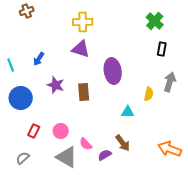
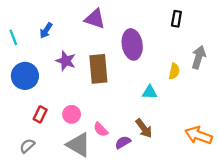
black rectangle: (162, 49) -> (176, 19), moved
brown rectangle: (84, 92) -> (98, 69), size x1.4

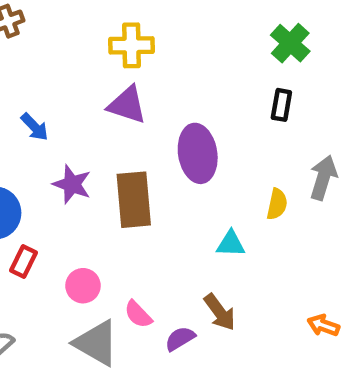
blue arrow: (46, 30) -> (34, 127), turned -77
red rectangle: (40, 114) -> (23, 261), moved
orange arrow: (199, 135) -> (323, 325), size x0.6

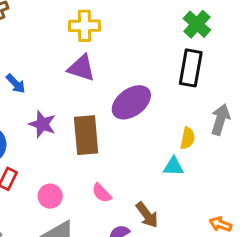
black rectangle: (281, 105) -> (191, 68), size x1.6
purple ellipse: (198, 153) -> (131, 102), turned 63
cyan triangle: (231, 244) -> (174, 166), moved
pink semicircle: (138, 314) -> (102, 193), moved

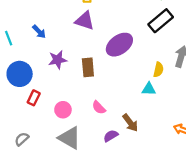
black rectangle: (191, 68) -> (161, 21), turned 40
purple star: (42, 124) -> (58, 60), turned -30
brown rectangle: (86, 135) -> (88, 67), size x0.7

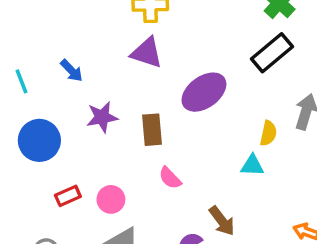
red rectangle: (34, 98) -> (68, 196), moved, turned 40
pink semicircle: (99, 108) -> (170, 178), moved

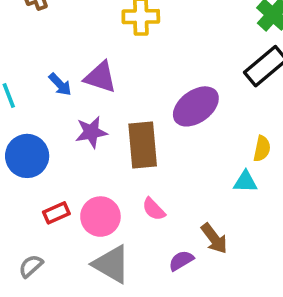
purple triangle: (147, 53) -> (100, 77), moved
brown rectangle: (152, 130) -> (143, 145), size x1.4
pink semicircle: (170, 178) -> (154, 209), moved
pink circle: (111, 199) -> (100, 217), size x1.4

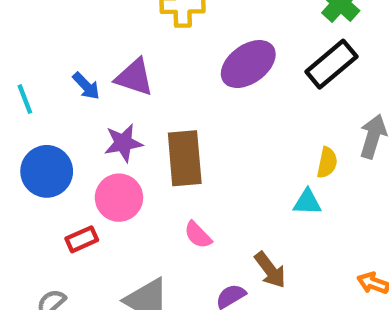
purple ellipse: (196, 106) -> (248, 64), moved
pink circle: (100, 217) -> (119, 198), moved

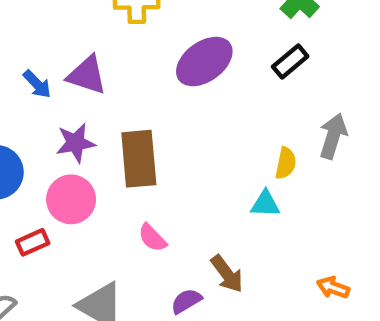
black rectangle: (331, 64) -> (290, 62), size x0.7

